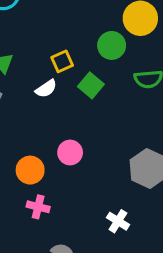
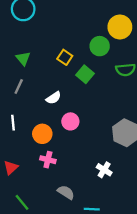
yellow square: (62, 61) -> (65, 57), turned -32
white semicircle: (46, 89) -> (54, 98), moved

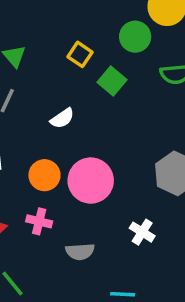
pink circle: (70, 121) -> (91, 181), moved, size x1.6
pink cross: (48, 160) -> (39, 221), moved
gray semicircle: (66, 192) -> (80, 252), moved, turned 144

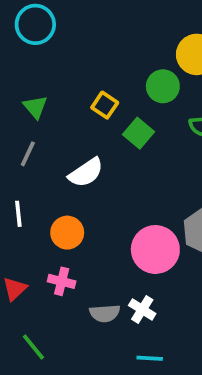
white semicircle: (62, 118) -> (86, 173), size x1.4
pink circle: (91, 181) -> (155, 249), moved
white cross: (142, 232) -> (142, 309), moved

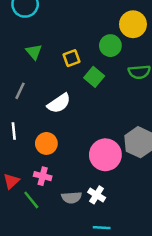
yellow square: (105, 105) -> (71, 58), turned 36
green triangle: (35, 107) -> (34, 52), moved
green line: (33, 347) -> (31, 200), moved

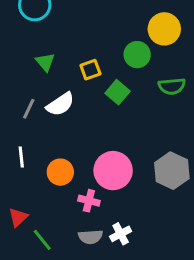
white semicircle: (59, 103) -> (60, 104), moved
pink circle: (105, 155) -> (113, 171), moved
pink cross: (43, 176) -> (89, 201), moved
white cross: (97, 195) -> (121, 234), turned 30

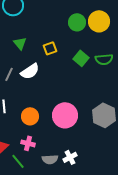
green circle: (137, 55) -> (77, 22), moved
green square: (118, 92) -> (81, 58), moved
pink cross: (89, 201) -> (28, 143), moved

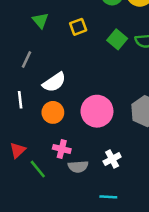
white semicircle: (30, 71) -> (54, 82), moved
pink cross: (28, 143) -> (62, 149), moved
white cross: (70, 157) -> (112, 159), moved

